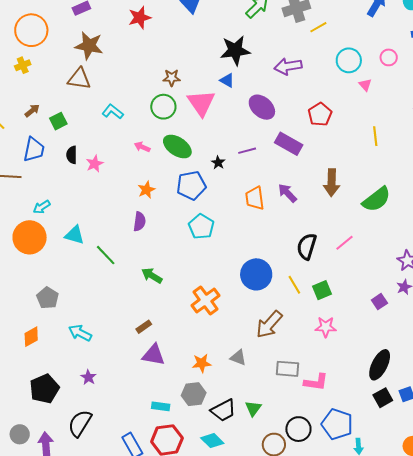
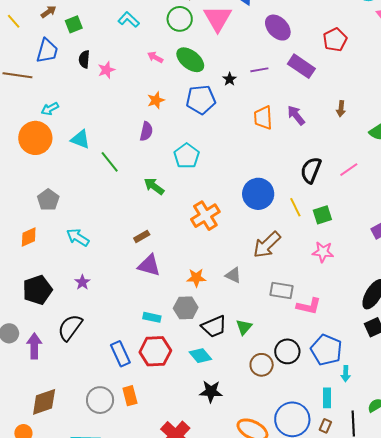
brown arrow: (332, 183) -> (341, 109), size x0.6
cyan pentagon: (201, 227) -> (187, 156), moved

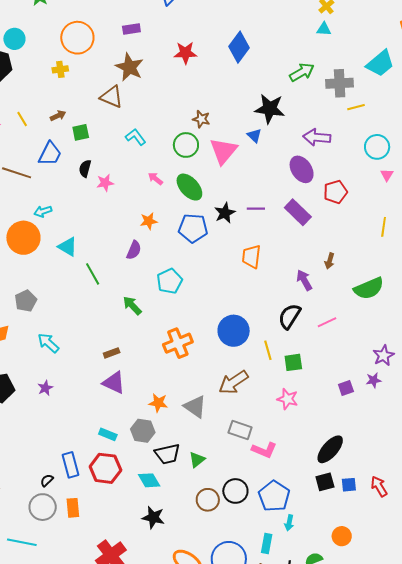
purple ellipse: (278, 28) -> (302, 169), moved
black star: (230, 79) -> (225, 213), size x1.5
purple arrow: (296, 115) -> (304, 280), moved
gray triangle: (233, 275) -> (195, 407), size x1.4
black semicircle: (70, 327) -> (47, 480), moved, size x0.5

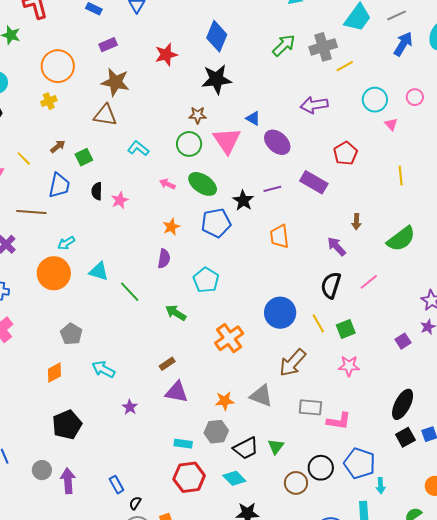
black star: (270, 109) -> (217, 79), moved
purple ellipse: (302, 169) -> (277, 142), moved
purple star: (45, 388) -> (130, 407), moved
blue rectangle: (71, 465) -> (116, 485), moved, size x0.7

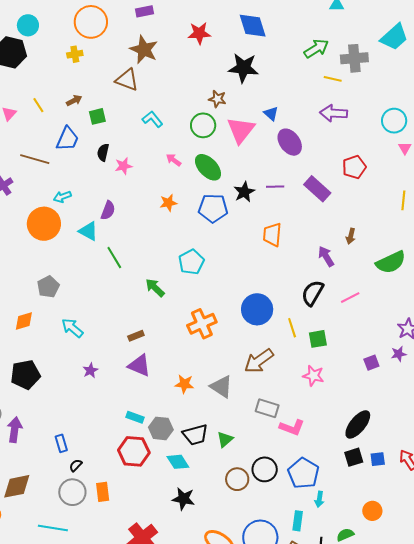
blue diamond: (217, 36) -> (253, 26), turned -52
yellow line: (345, 66) -> (333, 79), moved, turned 30
purple semicircle: (164, 259) -> (108, 210), moved
gray hexagon: (216, 432) -> (161, 428), moved

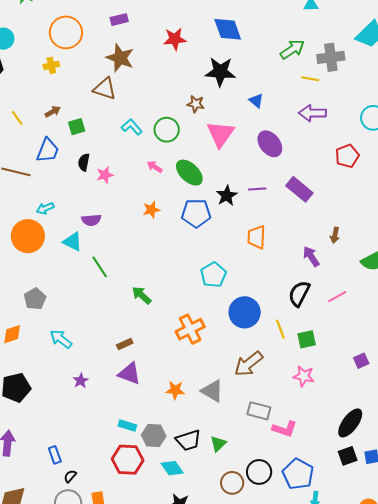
blue triangle: (271, 114) -> (256, 101), moved
green circle: (203, 125) -> (167, 130), moved
red pentagon: (354, 167) -> (347, 156), moved
purple semicircle: (108, 210) -> (91, 220), turned 66
cyan pentagon: (191, 262) -> (213, 275), moved

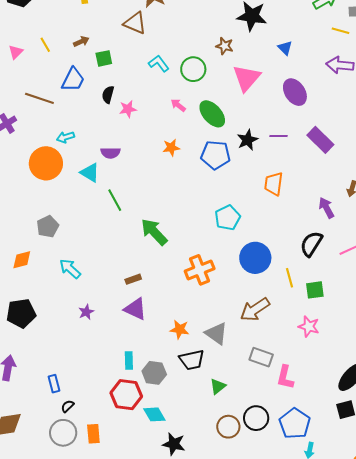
green arrow: (142, 295) -> (154, 232), size x1.4
cyan rectangle: (127, 425) -> (129, 361), turned 66
pink L-shape: (285, 429) -> (285, 377), turned 80
black trapezoid: (188, 440) -> (192, 360), moved
cyan diamond: (172, 468) -> (154, 414), moved

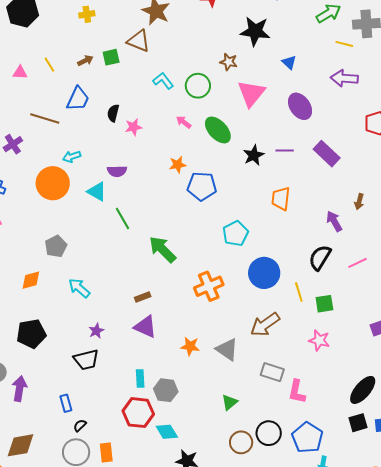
pink triangle: (16, 52) -> (20, 73), turned 49
green square: (104, 58) -> (111, 57), moved
blue pentagon: (216, 155) -> (202, 186), moved
black trapezoid: (192, 360) -> (86, 360), moved

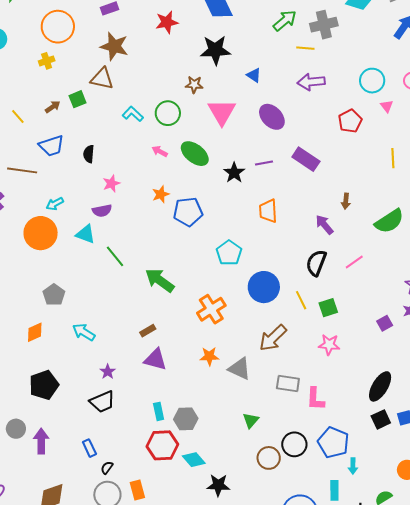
blue trapezoid: (78, 99) -> (52, 146), turned 56
pink star: (133, 127) -> (111, 183), moved
orange star: (190, 346) -> (209, 356), moved

